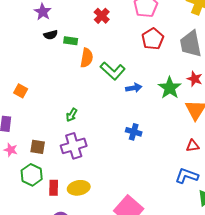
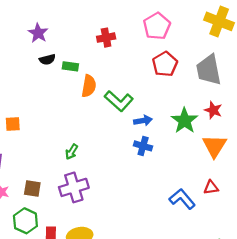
red cross: (102, 16) -> (106, 38), turned 35
orange square: (21, 91) -> (13, 124), turned -32
blue cross: (134, 132) -> (143, 146), moved
blue L-shape: (187, 176) -> (182, 199), moved, turned 30

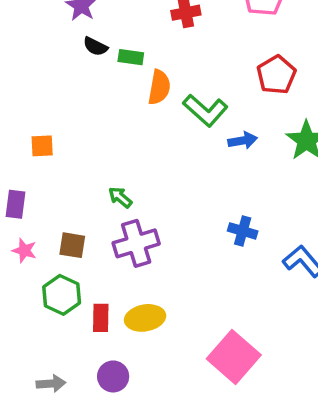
black semicircle: (47, 59) -> (95, 46), turned 42
red pentagon: (165, 64) -> (276, 75), moved
blue cross: (143, 146) -> (243, 231), moved
green arrow: (72, 152) -> (120, 197), moved, turned 98

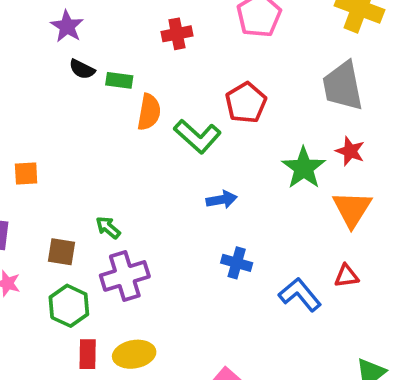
red pentagon: (276, 75) -> (246, 103), moved
blue arrow: (243, 140) -> (222, 200), moved
brown square: (72, 245) -> (61, 252), moved
green hexagon: (62, 295) -> (69, 306), moved

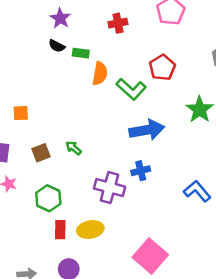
purple star: (67, 26) -> (60, 18), moved
blue arrow: (222, 200) -> (147, 130), size x1.8
brown square: (61, 252) -> (41, 153), moved, turned -30
blue cross: (237, 263) -> (141, 171), moved, turned -30
purple cross: (125, 276) -> (110, 188), moved, turned 32

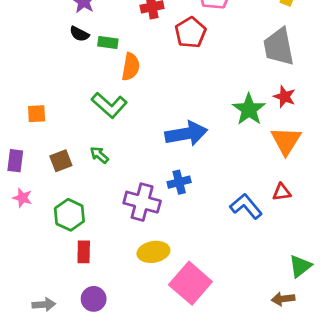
red pentagon: (162, 68) -> (190, 33), moved
green L-shape: (131, 89) -> (109, 105), moved
yellow ellipse: (90, 230) -> (153, 252), moved

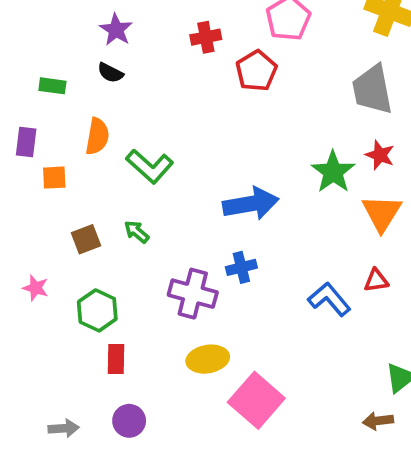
green rectangle: (108, 42) -> (52, 86), moved
orange semicircle: (131, 67) -> (97, 136), moved
purple rectangle: (15, 161) -> (26, 142), moved

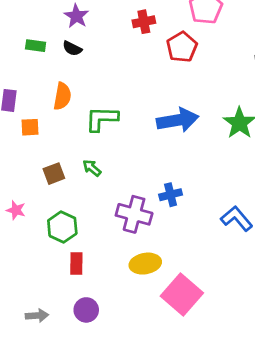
green rectangle: (52, 86) -> (36, 46), moved
green L-shape: (150, 166) -> (102, 119), turned 140
blue arrow: (251, 204) -> (178, 120), moved

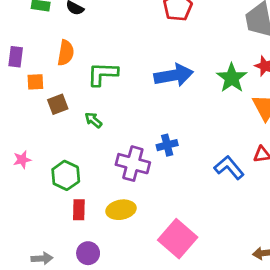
brown square: (54, 174) -> (58, 104), moved
pink star: (16, 210) -> (22, 160), turned -30
yellow ellipse: (145, 264) -> (121, 210), moved

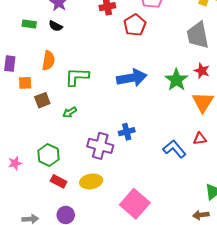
green arrow: (93, 120) -> (70, 112), turned -72
pink star: (22, 160) -> (15, 163), moved
red rectangle: (79, 210) -> (59, 181), turned -63

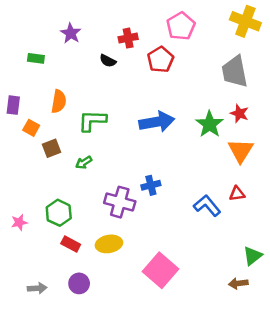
black semicircle: (56, 26) -> (108, 61), moved
orange square: (25, 83) -> (31, 128), turned 32

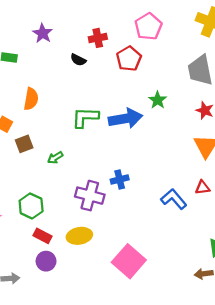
green L-shape: (92, 121) -> (85, 117), moved
green star: (210, 124) -> (158, 100), moved, size x0.7
purple circle: (79, 283) -> (46, 261), moved

